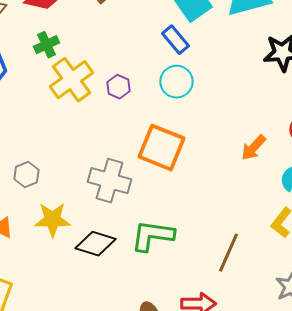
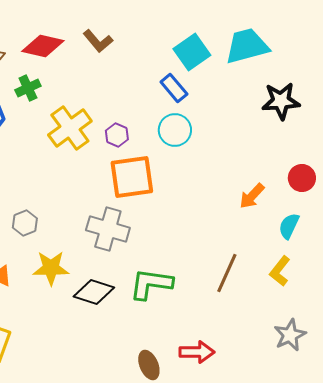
green cross: (46, 45) -> (28, 88), moved
orange square: (161, 148) -> (132, 177), moved, turned -30
brown line: (228, 253) -> (227, 273), moved

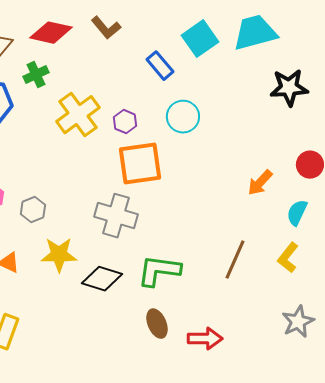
blue rectangle: (174, 88) -> (160, 66), moved
brown ellipse: (149, 365) -> (157, 324), moved

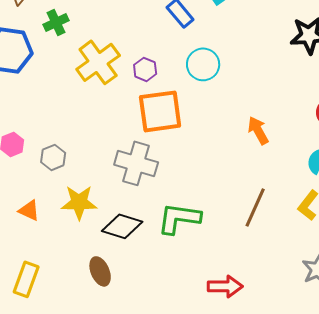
orange arrow: (260, 183) -> (258, 130), moved, turned 108
brown ellipse: (157, 324) -> (100, 271), moved

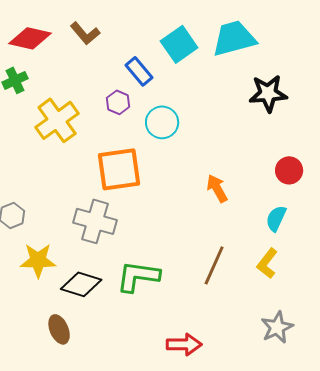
purple hexagon: (145, 69) -> (118, 102), moved

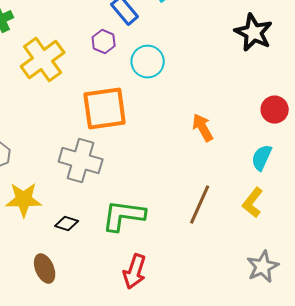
black star: (268, 93) -> (254, 33), turned 30
black diamond: (81, 284) -> (67, 224), size x0.6
red arrow: (184, 344) -> (135, 272), moved, turned 108

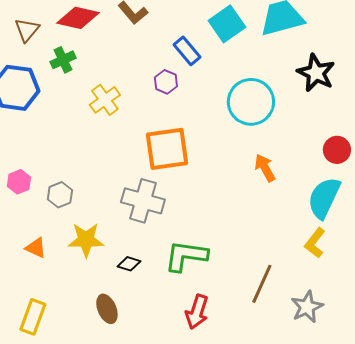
yellow cross: (43, 60) -> (105, 100), size x0.7
cyan circle: (148, 62) -> (251, 102), moved, size x1.4
cyan semicircle: (262, 158) -> (324, 198), size x1.6
brown line: (200, 205) -> (262, 284), moved
gray star: (263, 267) -> (307, 307), moved

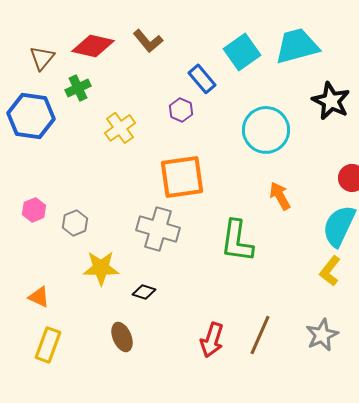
orange triangle: (36, 248) -> (39, 297), moved
green L-shape: (186, 256) -> (237, 241), moved, turned -90
brown line: (262, 284) -> (260, 335), moved

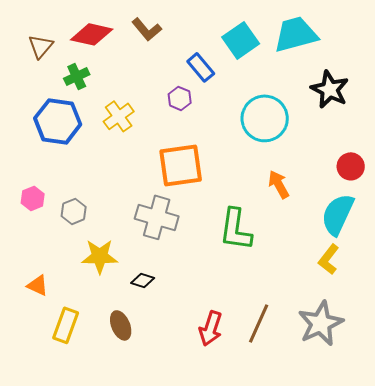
blue hexagon: (31, 116) -> (58, 121), moved
gray star: (322, 335) -> (321, 323), size x1.4
yellow rectangle: (48, 345) -> (66, 325), moved

